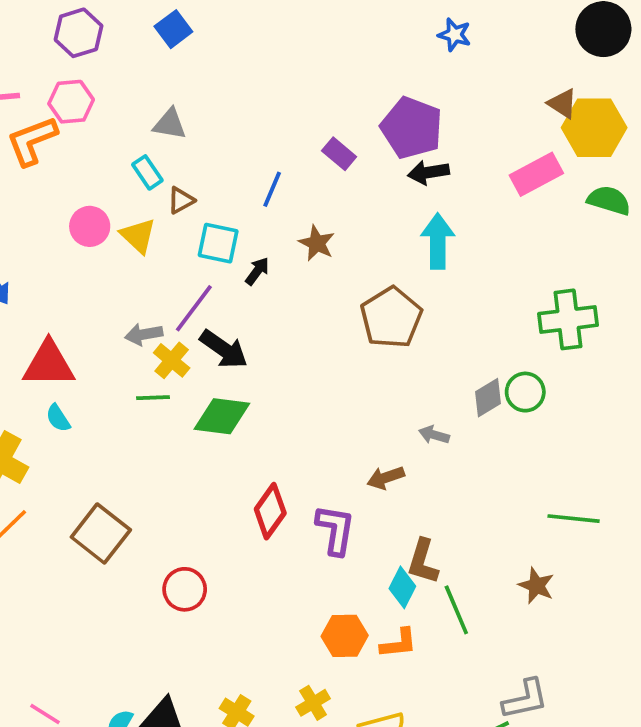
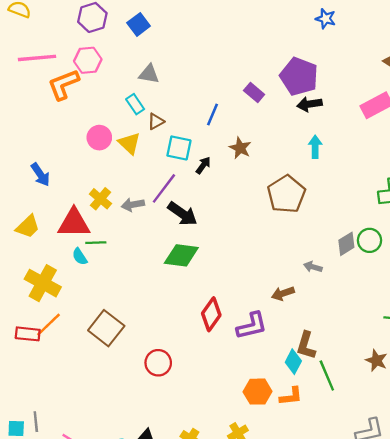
blue square: (173, 29) -> (139, 24), moved
cyan arrow: (438, 241) -> (315, 147), size x0.7
yellow cross: (172, 360) -> (100, 199), moved
green line: (153, 398) -> (96, 243), moved
purple L-shape: (335, 530) -> (252, 326), turned 68

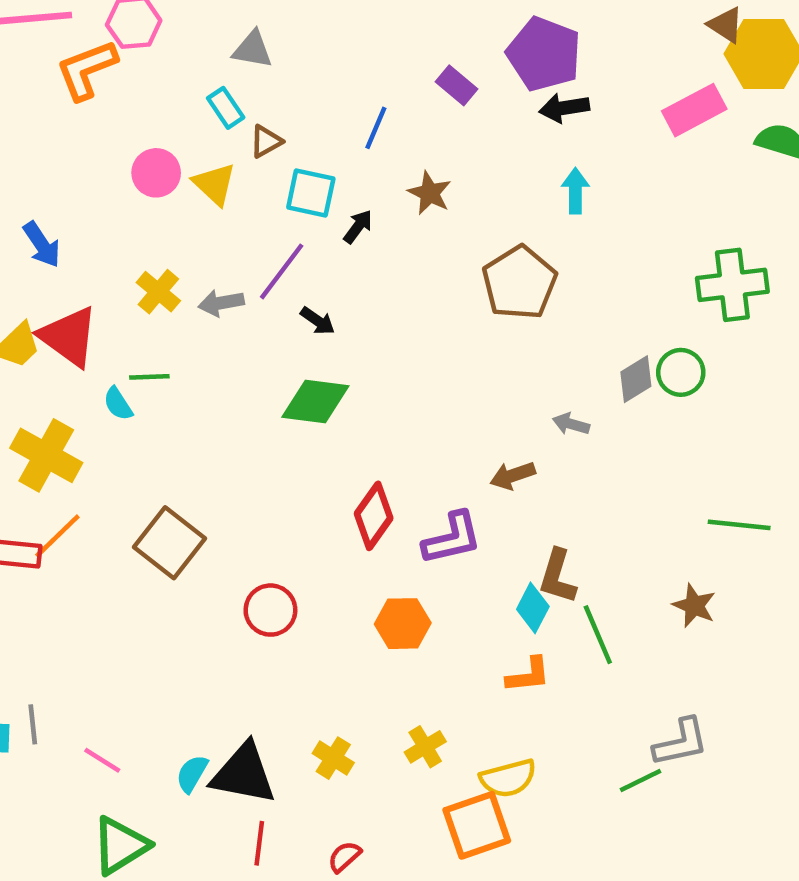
black arrow: (182, 214) -> (318, 321), size x0.6
red triangle: (74, 223) -> (69, 337), moved, turned 36
orange hexagon: (257, 392) -> (403, 624), moved

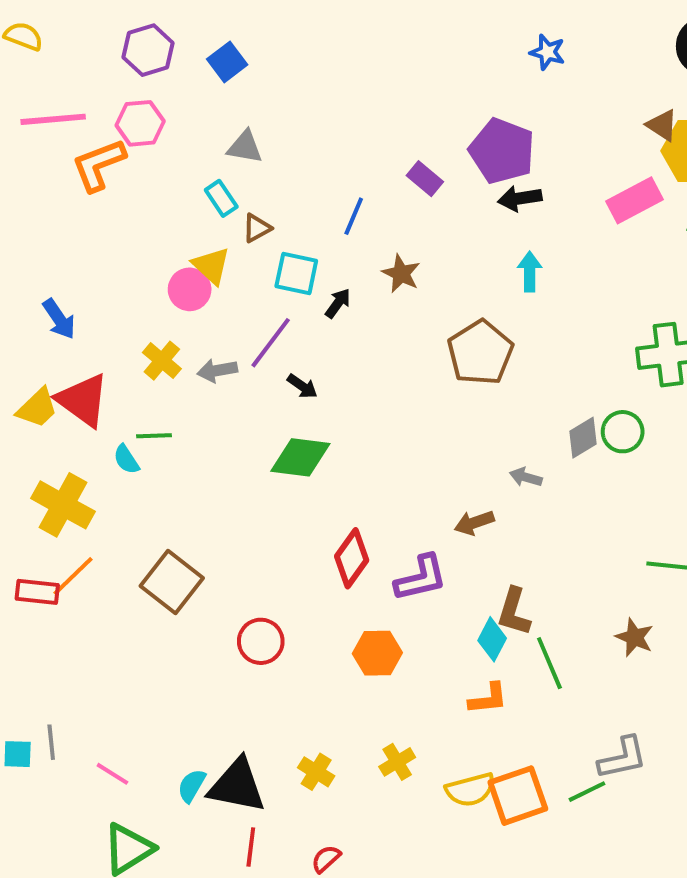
pink circle: (156, 173) -> (190, 289), moved
orange square: (477, 825) -> (518, 796), moved

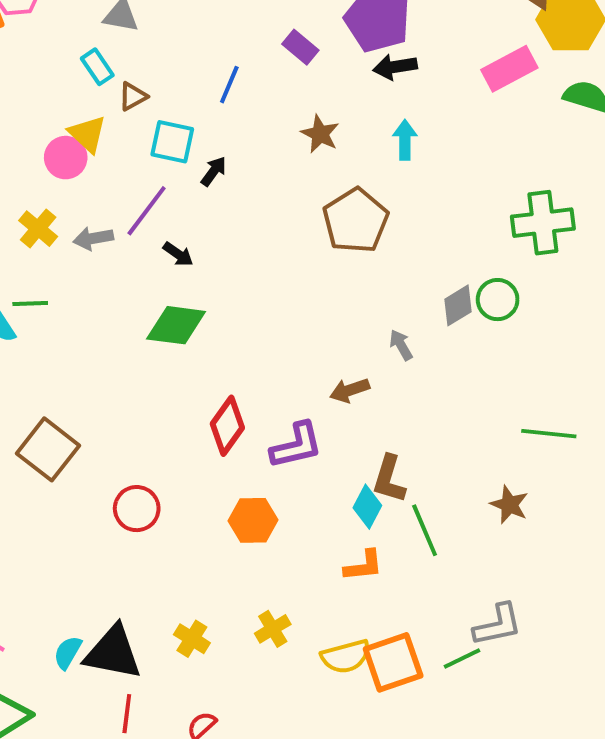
brown star: (401, 274) -> (320, 134), moved
gray arrow: (526, 477) -> (401, 345), turned 44

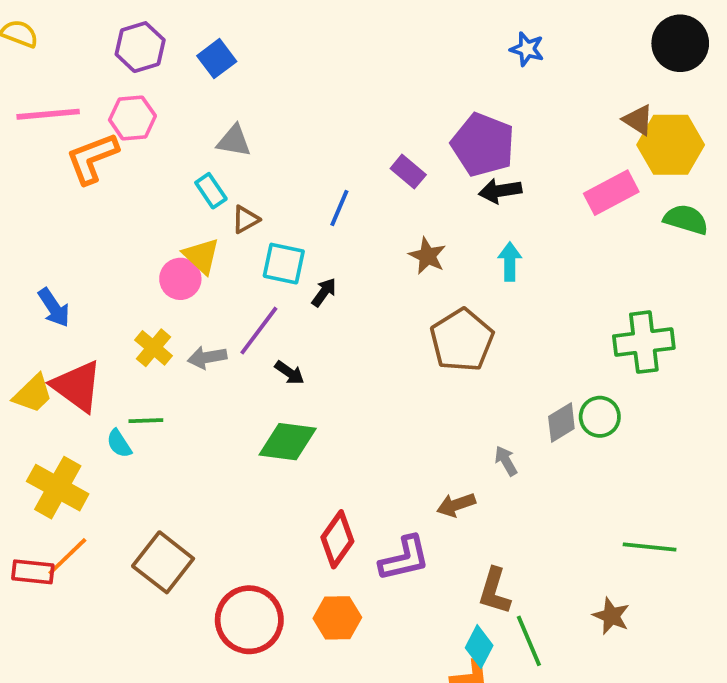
cyan diamond: (367, 507) -> (479, 647), moved
red circle: (137, 509) -> (249, 620), size x1.5
orange hexagon: (253, 520) -> (337, 618), moved

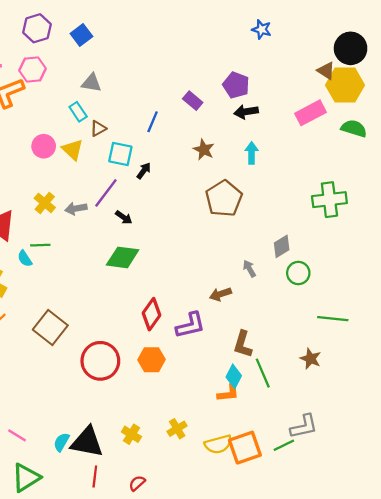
black circle: (680, 43) -> (351, 48), moved
purple pentagon: (483, 145) -> (236, 85), size x0.7
pink circle: (180, 279) -> (44, 146), moved
green circle: (600, 417) -> (298, 273), moved

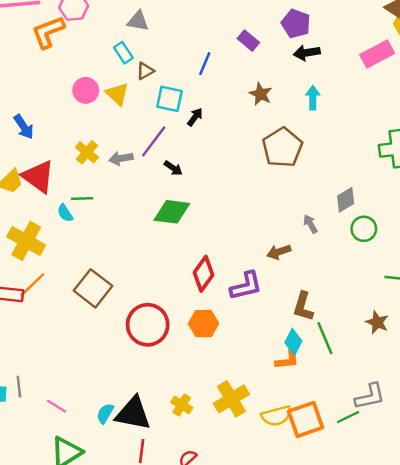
yellow cross: (177, 429) -> (231, 399), size x1.6

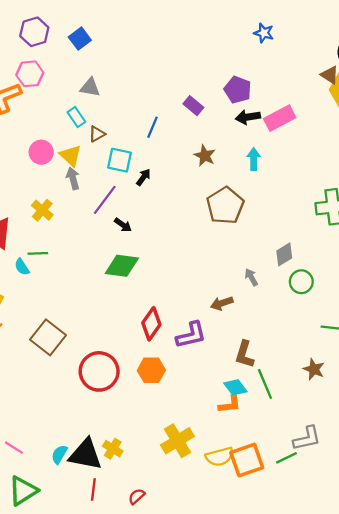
pink rectangle: (377, 54) -> (280, 118), moved
gray arrow: (121, 158) -> (73, 178), moved, turned 85
cyan diamond: (293, 342) -> (235, 387), turned -65
yellow cross: (182, 405) -> (113, 449), moved

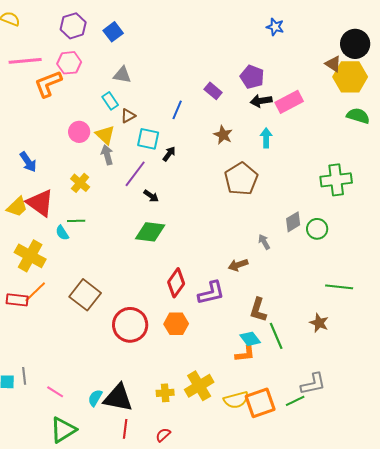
green circle: (301, 282) -> (317, 229), moved
yellow cross: (113, 449) -> (165, 393), moved, turned -36

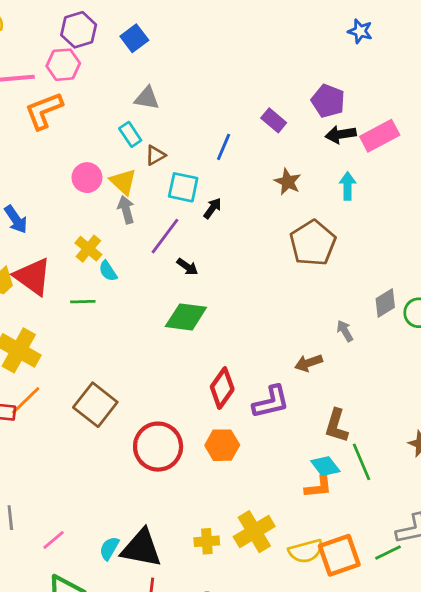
pink hexagon: (69, 63) -> (63, 65), moved
cyan semicircle: (62, 233) -> (108, 271), moved
pink line: (55, 392) -> (54, 540), turned -72

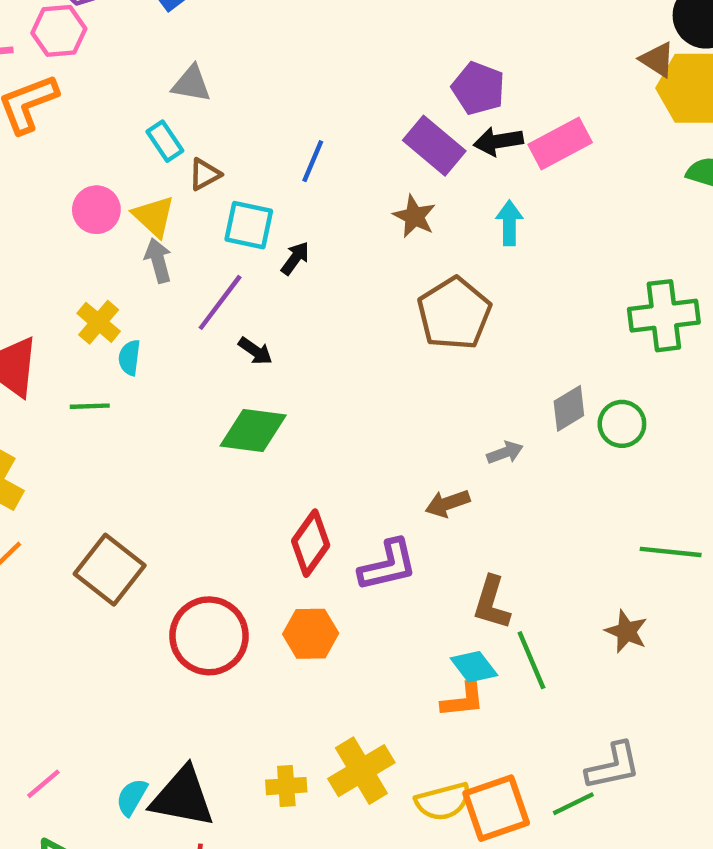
purple rectangle: (274, 120) -> (434, 146), moved, size x1.5
cyan semicircle: (108, 271) -> (130, 358), turned 40
gray arrow: (345, 331) -> (505, 453), turned 100

